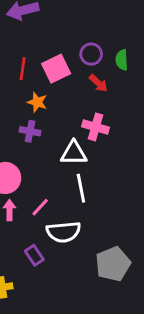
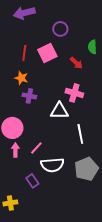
purple circle: (91, 54) -> (60, 29), moved
orange star: (37, 102) -> (21, 78), moved
white line: (81, 188) -> (80, 134), moved
gray pentagon: (113, 264) -> (86, 169), moved

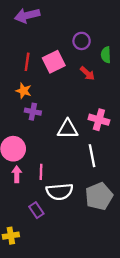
purple circle: (60, 29) -> (82, 41), moved
pink cross: (74, 93) -> (99, 120), moved
pink line: (36, 148) -> (41, 172), turned -40

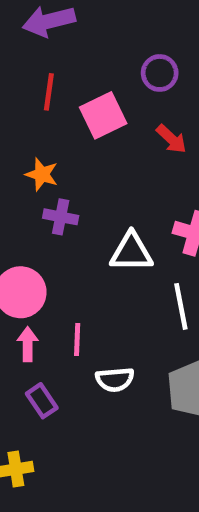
red line: (27, 62) -> (49, 92), moved
white semicircle: (60, 192) -> (115, 379), size x0.7
purple rectangle: (36, 210) -> (42, 401), moved

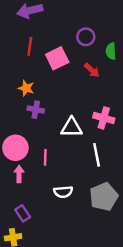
pink line: (77, 339) -> (45, 157), moved
purple rectangle: (42, 401) -> (23, 213), moved

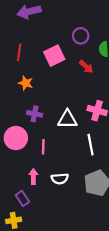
red line: (30, 46) -> (19, 52), moved
purple cross: (36, 110) -> (35, 114), moved
pink arrow: (19, 174) -> (33, 176), moved

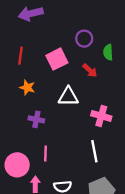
white triangle: (67, 119) -> (68, 97), moved
pink circle: (16, 138) -> (17, 165), moved

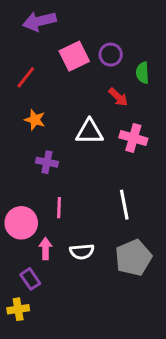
red line: (20, 56) -> (26, 77), turned 30
pink square: (57, 59) -> (74, 56), moved
pink cross: (101, 116) -> (133, 138), moved

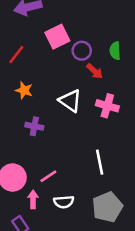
purple circle: (111, 55) -> (82, 51), moved
white triangle: (89, 132) -> (70, 101), turned 35
pink line: (59, 208) -> (48, 176), moved, turned 54

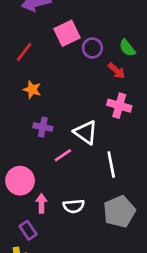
green semicircle: (115, 51) -> (127, 48), turned -36
red arrow: (95, 71) -> (117, 71), moved
white triangle: (70, 101) -> (86, 132), moved
pink line: (48, 176) -> (63, 155), moved

